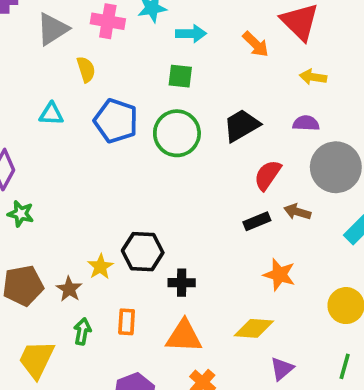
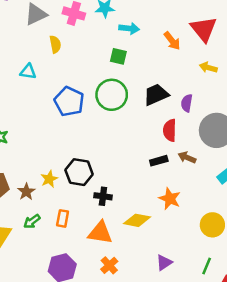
blue pentagon: (116, 121) -> (69, 101), moved
purple semicircle: (306, 123) -> (187, 103), moved, turned -90
red semicircle: (268, 175) -> (170, 130), turned -40
yellow diamond: (254, 328) -> (137, 220), moved
green arrow: (82, 331) -> (32, 221), turned -144

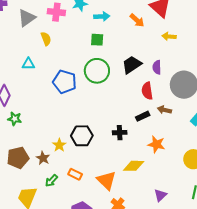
black cross: (103, 196) -> (120, 133), moved
orange rectangle: (63, 218) -> (75, 174), turned -64
orange triangle: (100, 233) -> (106, 180), turned 45

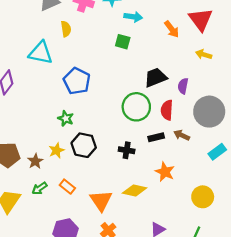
cyan triangle: (28, 64) -> (41, 53), size x1.6
green circle: (97, 71) -> (136, 107), moved
green star: (15, 119) -> (66, 118), moved

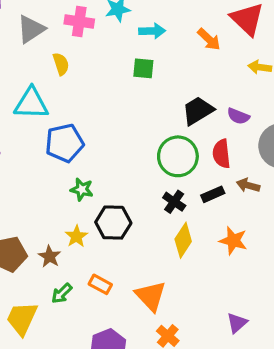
blue pentagon: (77, 81) -> (64, 143), moved, turned -30
purple semicircle: (183, 86) -> (238, 116), turned -70
black cross: (127, 150) -> (174, 202), moved, turned 35
yellow diamond: (135, 190) -> (183, 240), moved, turned -60

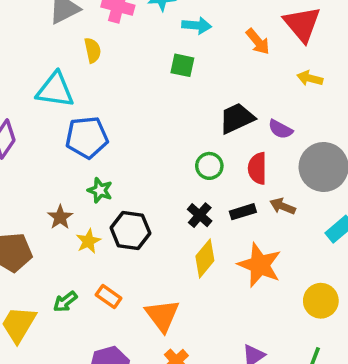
green circle: (178, 156) -> (209, 166), size x0.6
orange star: (233, 241) -> (260, 265), size x1.4
brown star: (49, 256) -> (60, 217), moved

